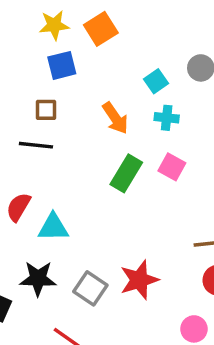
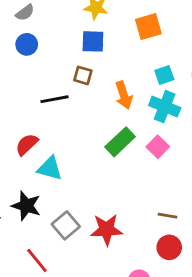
orange square: (101, 29) -> (148, 27), moved
brown square: (46, 110) -> (83, 75), moved
cyan cross: (167, 118) -> (165, 107), size x1.5
black line: (36, 145) -> (55, 99), turned -32

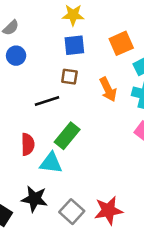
orange square: (148, 27) -> (121, 43), moved
green rectangle: (120, 142) -> (67, 136), moved
red semicircle: (27, 144) -> (28, 144), turned 140

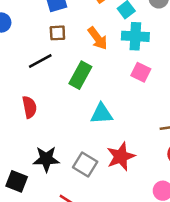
green rectangle: (67, 136) -> (80, 75), moved
cyan triangle: (51, 163) -> (102, 114), moved

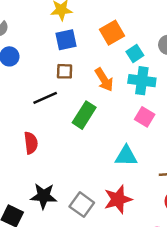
cyan triangle: (102, 114) -> (126, 156), moved

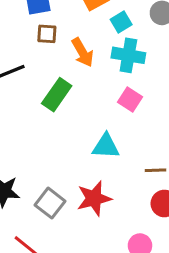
brown square: (65, 71) -> (47, 34), moved

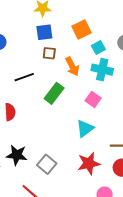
pink square: (130, 100) -> (93, 99), moved
cyan triangle: (106, 146) -> (85, 128), turned -42
red star: (94, 198) -> (89, 163), moved

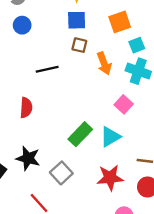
green rectangle: (54, 93) -> (80, 134), moved

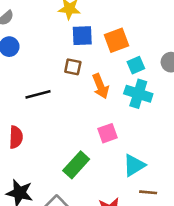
blue square: (77, 20) -> (82, 36), moved
pink square: (124, 104) -> (108, 133), moved, turned 30
cyan triangle: (110, 137) -> (134, 165), moved

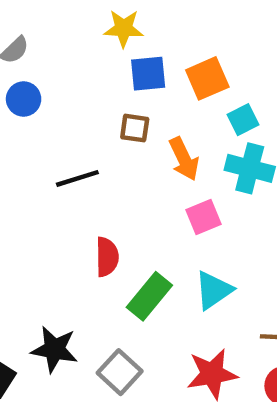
pink square: (108, 133) -> (203, 217), moved
red semicircle: (16, 137) -> (107, 257), moved
cyan triangle: (134, 165) -> (214, 290), moved

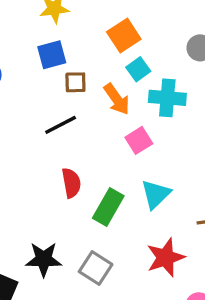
blue square: (148, 74) -> (52, 55), moved
cyan square: (243, 120) -> (138, 69), moved
black line: (77, 178) -> (61, 125), moved

